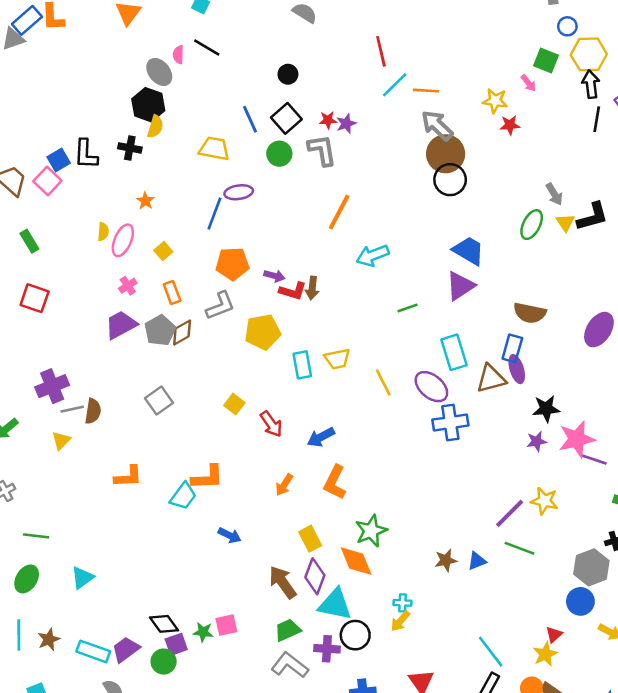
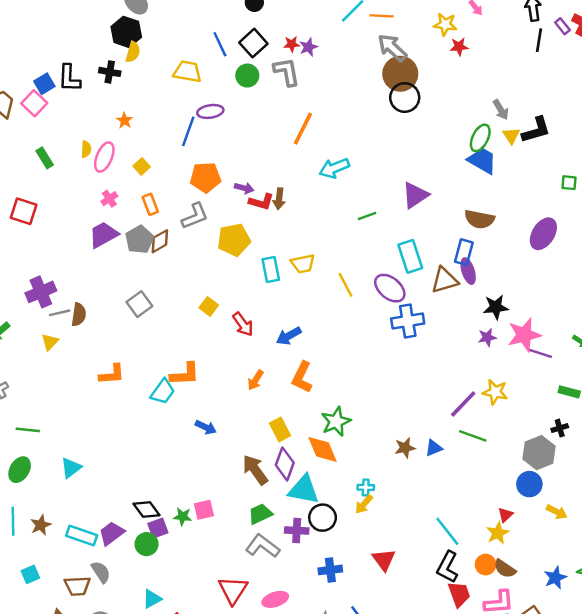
green rectangle: (29, 241) -> (45, 158), moved
blue trapezoid: (469, 251) -> (482, 161), moved

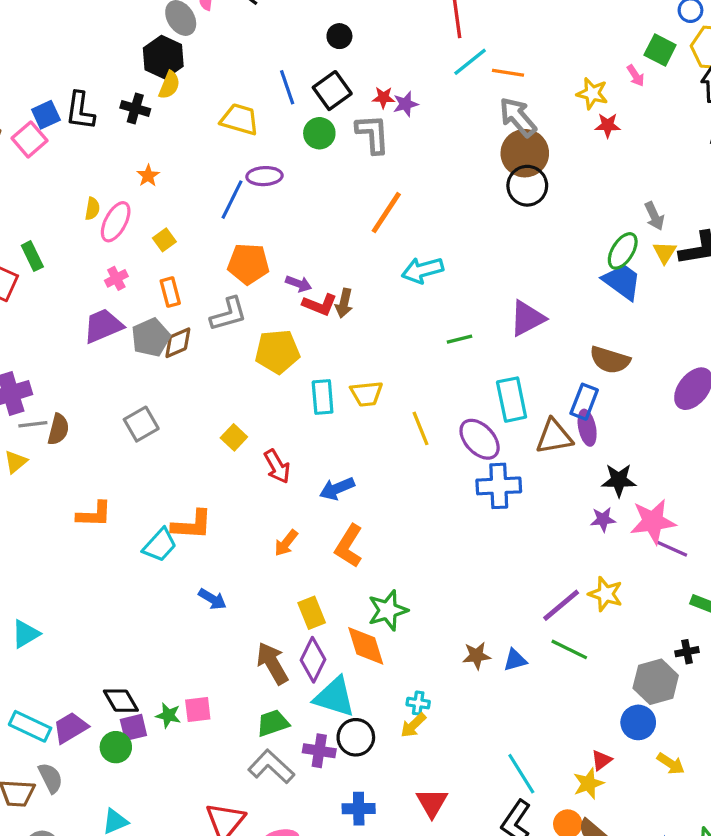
green rectangle: (45, 158) -> (32, 256), moved

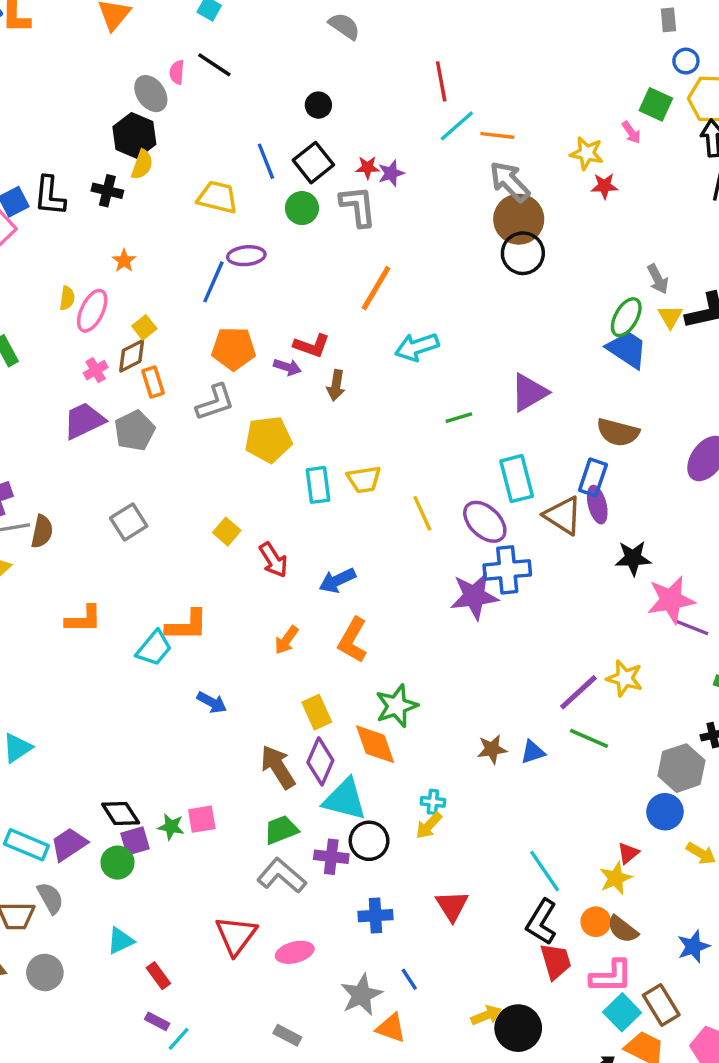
red L-shape: (320, 305) -> (312, 346), moved
brown diamond: (178, 343) -> (132, 356), moved
brown triangle: (554, 437) -> (563, 515), turned 45
purple star: (603, 519) -> (474, 596), moved, size x1.8

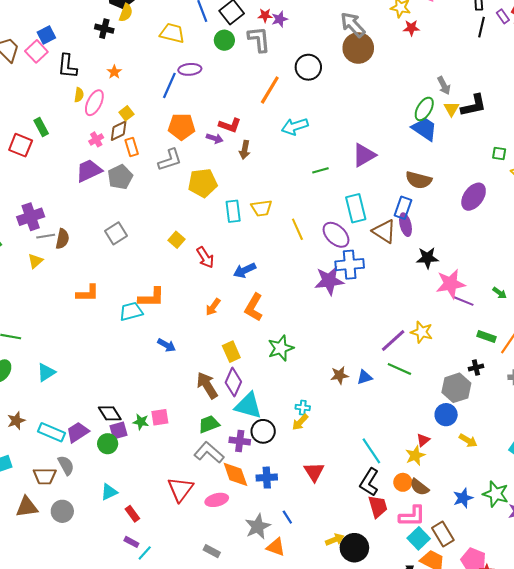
black L-shape: (50, 196) -> (67, 66), moved
black circle: (523, 253) -> (308, 67), moved
cyan trapezoid: (154, 648) -> (131, 311), turned -145
orange diamond: (375, 744) -> (235, 474), moved

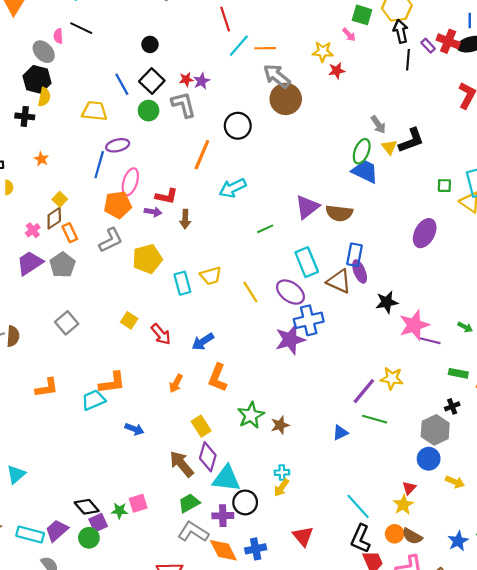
pink ellipse: (94, 103) -> (130, 182), moved
brown semicircle: (419, 180) -> (339, 213), moved
brown star: (339, 375) -> (280, 425), moved

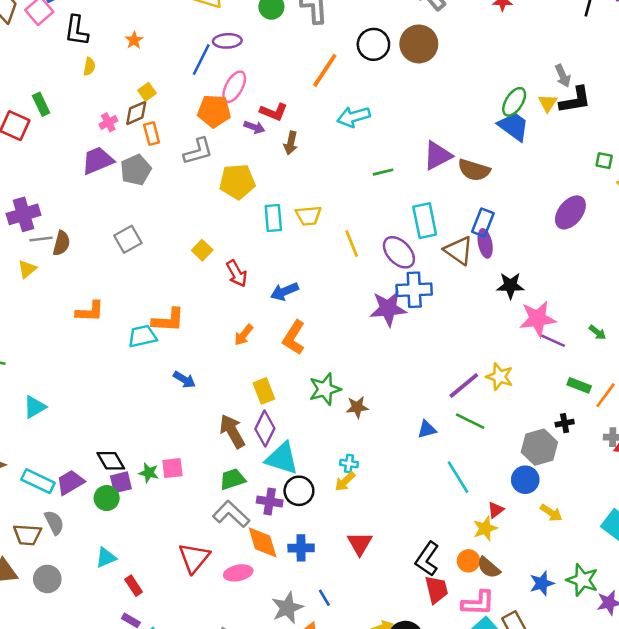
brown circle: (286, 99) -> (419, 44), moved
gray arrow: (378, 125) -> (563, 76), moved
cyan line: (358, 506) -> (458, 477), moved

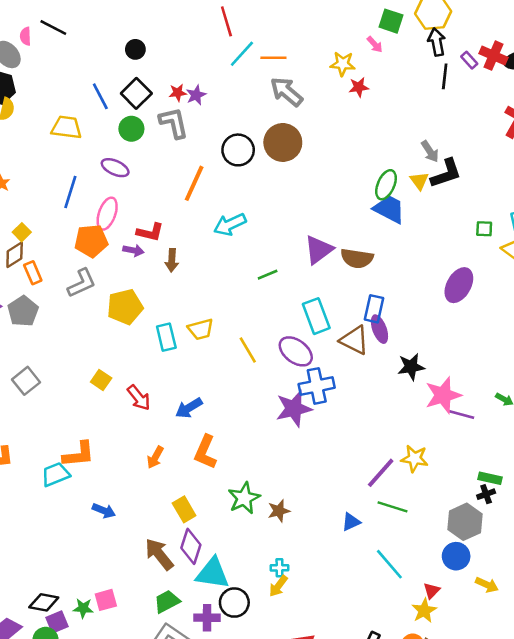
purple ellipse: (227, 41) -> (115, 168), moved, turned 36
green rectangle: (579, 385) -> (490, 478), moved
black diamond: (111, 461) -> (44, 602), turned -40

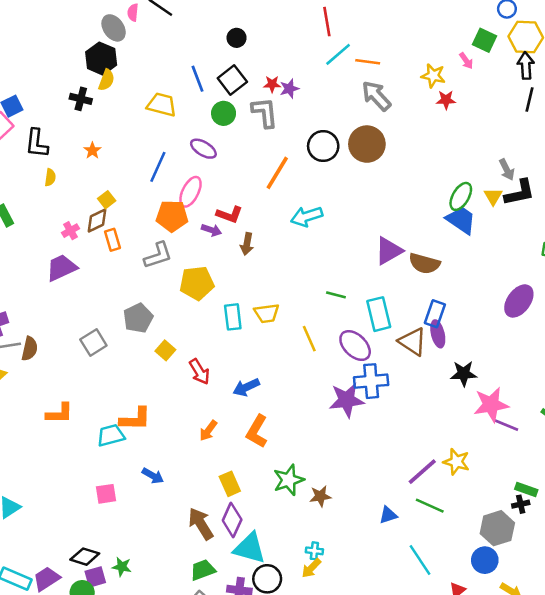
green line: (268, 275) -> (336, 295), moved, turned 30
gray pentagon: (23, 311) -> (138, 318), moved
pink square: (106, 600) -> (106, 494), moved

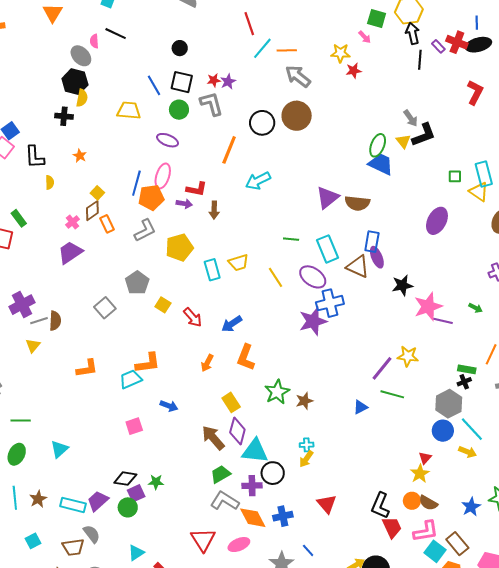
black square: (232, 80) -> (182, 82), turned -30
blue line: (158, 167) -> (136, 183), moved
cyan line: (420, 560) -> (472, 429), moved

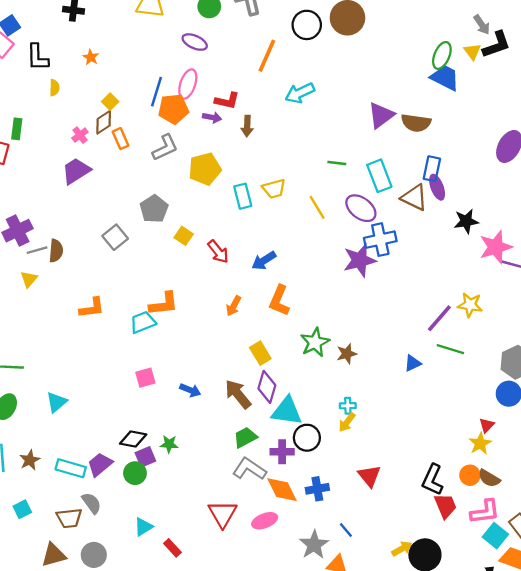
green rectangle: (19, 218) -> (17, 129), turned 42
blue arrow: (169, 406) -> (190, 390), moved

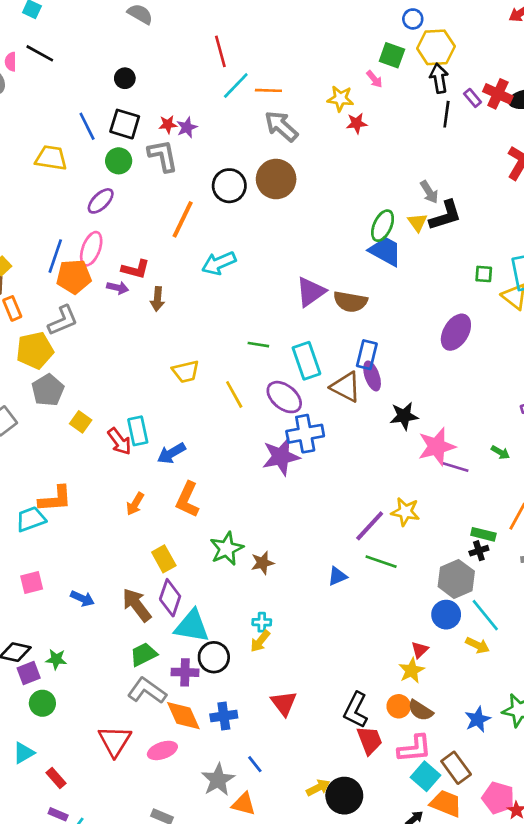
purple ellipse: (195, 42) -> (101, 201), turned -70
yellow pentagon: (205, 169) -> (35, 350), moved
cyan rectangle: (243, 196) -> (138, 431), moved
green circle: (135, 473) -> (42, 703), moved

